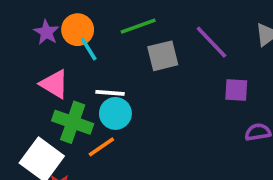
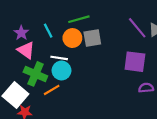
orange circle: (78, 30) -> (72, 38), moved
purple star: (46, 32) -> (21, 33), moved
purple line: (211, 42) -> (137, 28), moved
purple square: (236, 90) -> (135, 62), size x1.5

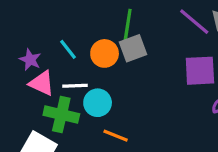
green line: (79, 19) -> (128, 25), moved, turned -55
white line: (59, 58) -> (75, 86), moved
orange line: (52, 90) -> (116, 136), moved, turned 63

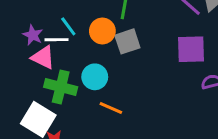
gray square: (133, 48) -> (127, 41), moved
white line: (75, 86) -> (56, 40), moved

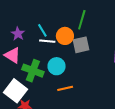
white line: (56, 40) -> (47, 41), moved
pink triangle: (43, 57) -> (12, 55), moved
orange line: (111, 108) -> (65, 88), turned -42

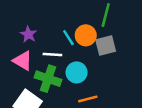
cyan line: (42, 30) -> (68, 38), moved
white line: (47, 41) -> (52, 55), moved

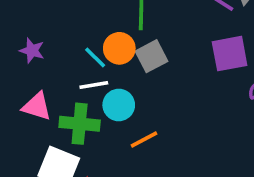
purple star: (28, 34) -> (32, 51), moved
white line: (52, 55) -> (94, 85), moved

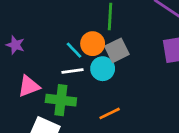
purple star: (32, 51) -> (15, 45), moved
cyan circle: (119, 105) -> (103, 69), moved
pink triangle: (37, 106) -> (29, 86), turned -40

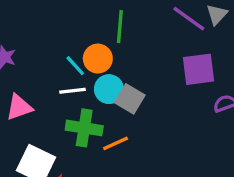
gray square: (117, 50) -> (130, 99), moved, turned -35
green cross: (61, 100) -> (84, 128), moved

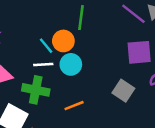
gray square: (130, 99) -> (123, 91), moved
green cross: (84, 128) -> (36, 90), moved

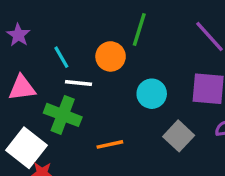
cyan line: (46, 46) -> (61, 57), moved
cyan circle: (71, 64) -> (152, 94), moved

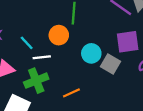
green cross: (63, 115) -> (36, 81), turned -30
gray square: (179, 136) -> (111, 64), moved

